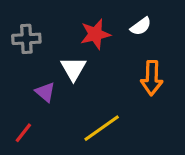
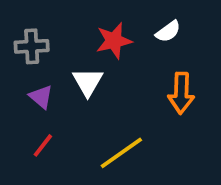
purple triangle: (45, 92) -> (41, 97), moved
red line: (23, 133) -> (43, 145), moved

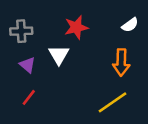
white semicircle: (168, 31) -> (130, 25), moved
yellow line: (121, 153) -> (113, 102), moved

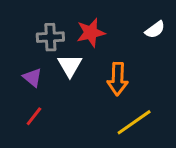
gray cross: (21, 31) -> (50, 37), moved
orange arrow: (121, 62) -> (118, 79), moved

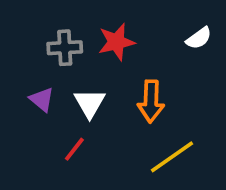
white triangle: (70, 65) -> (90, 103), moved
red line: (34, 116) -> (74, 149), moved

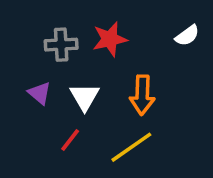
yellow line: (172, 157) -> (131, 147), moved

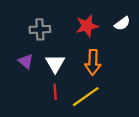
red star: (110, 39) -> (87, 26), moved
red line: (70, 140) -> (55, 92), moved, turned -42

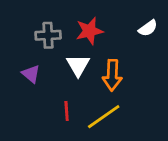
red star: (87, 26) -> (89, 31), moved
white triangle: (55, 64) -> (78, 65), moved

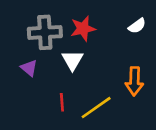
gray cross: (48, 35) -> (45, 32), size x1.4
orange arrow: (112, 75) -> (134, 81), moved

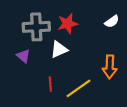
white triangle: (72, 60) -> (59, 50), turned 36

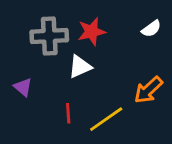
purple triangle: (23, 56) -> (23, 87), moved
orange arrow: (110, 67) -> (148, 90), turned 45

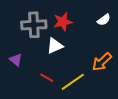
red line: (68, 113) -> (47, 78), turned -56

